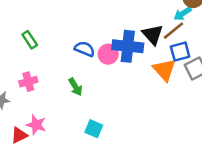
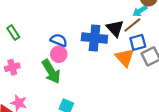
pink circle: (108, 54) -> (59, 54), moved
green arrow: (75, 87) -> (51, 72), size x1.6

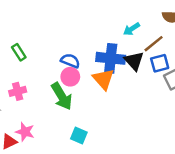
cyan arrow: (140, 11) -> (132, 29), moved
black triangle: (115, 28) -> (134, 61), moved
orange triangle: (125, 57) -> (103, 79), moved

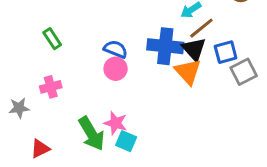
brown line: (154, 44) -> (201, 28), moved
orange triangle: (103, 79) -> (188, 72), moved
green arrow: (62, 96) -> (91, 134), moved
pink star: (25, 132) -> (116, 123), moved

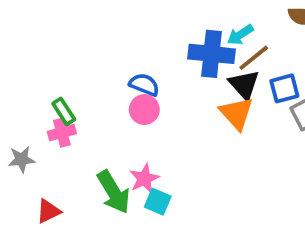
green rectangle: (52, 39) -> (64, 111), moved
blue cross: (165, 46) -> (211, 54), moved
pink star: (116, 123) -> (144, 179), turned 30

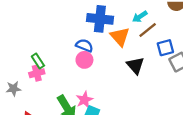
blue cross: (211, 54) -> (100, 19), moved
black triangle: (244, 85) -> (135, 65), moved
orange triangle: (236, 113) -> (120, 37), moved

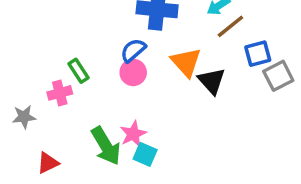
orange triangle: (120, 37) -> (186, 62), moved
blue semicircle: (84, 45) -> (133, 50), turned -63
green rectangle: (38, 61) -> (79, 71), moved

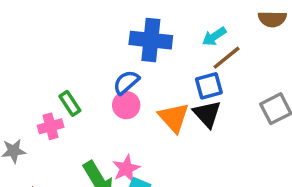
blue square: (258, 54) -> (209, 86), moved
orange triangle: (186, 62) -> (174, 117), moved

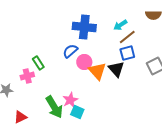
blue square: (209, 86) -> (127, 53), moved
pink circle: (126, 105) -> (84, 62), moved

